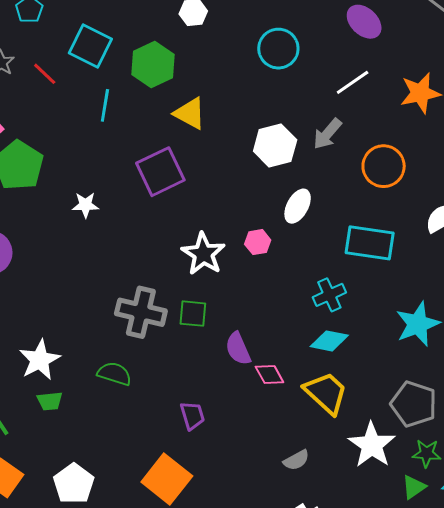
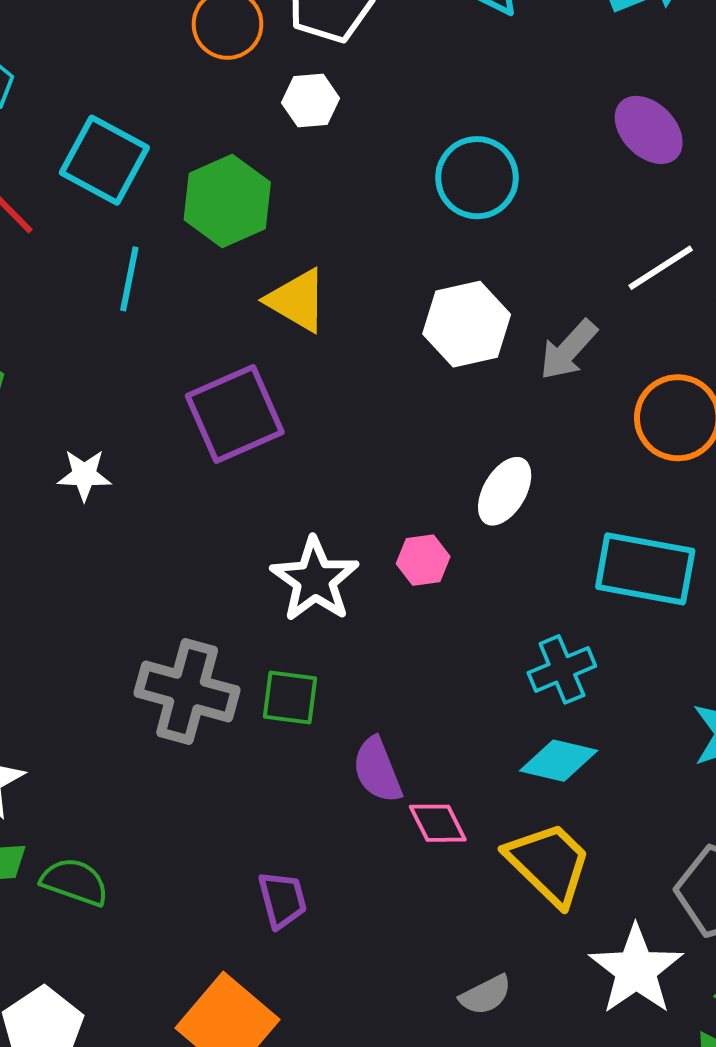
white line: (353, 82) -> (661, 268), moved
white hexagon: (275, 146) -> (467, 324), moved
green semicircle: (114, 374) -> (75, 882), moved

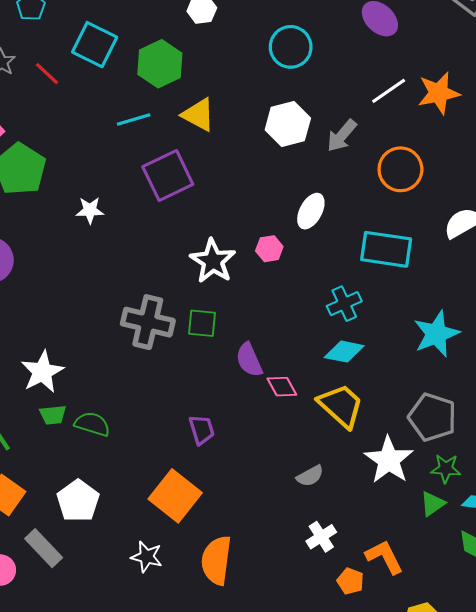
cyan line: (129, 279) -> (134, 119), moved, turned 64

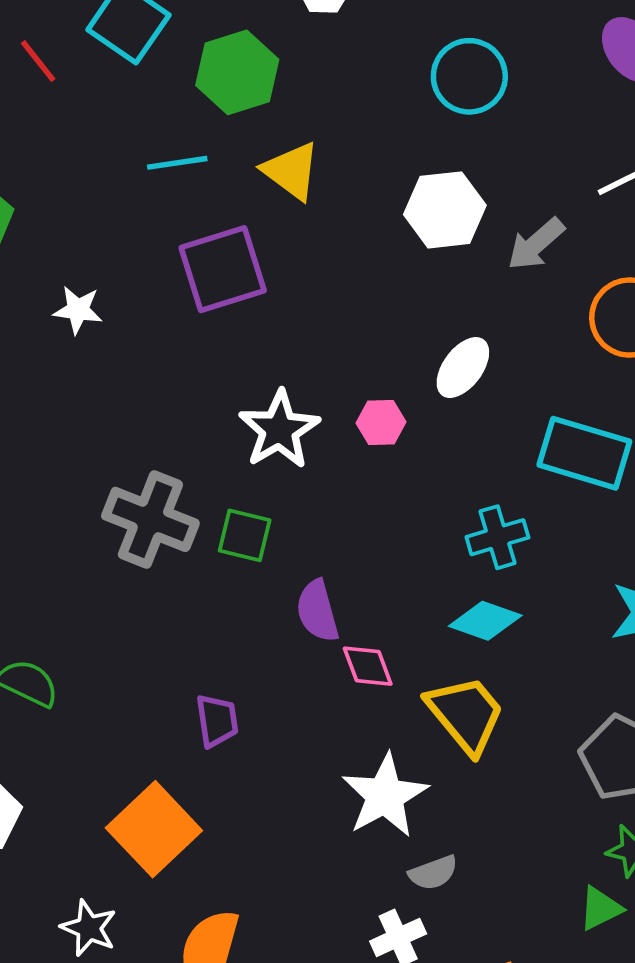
white star: (389, 460) -> (385, 796), moved
gray semicircle: (310, 476) -> (433, 873), moved

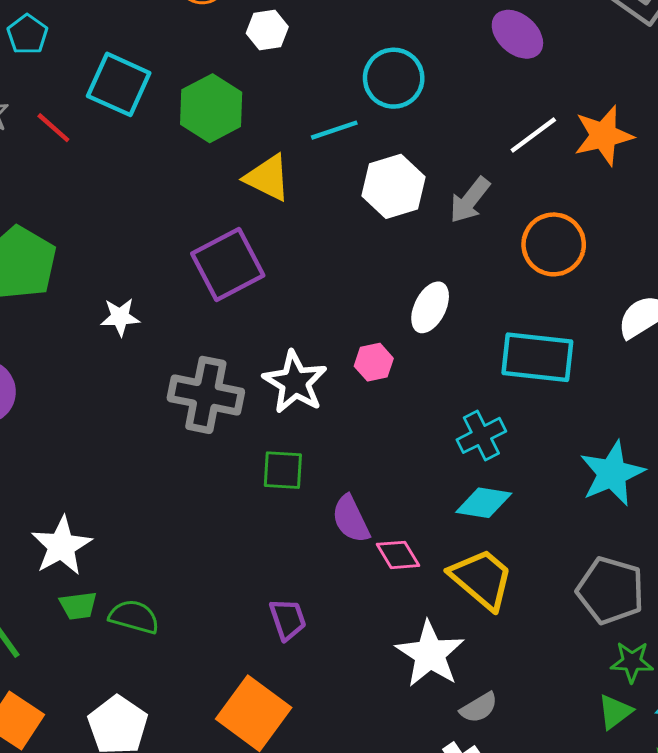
cyan line: (177, 163) -> (334, 130), moved
gray cross: (150, 519) -> (206, 395), moved

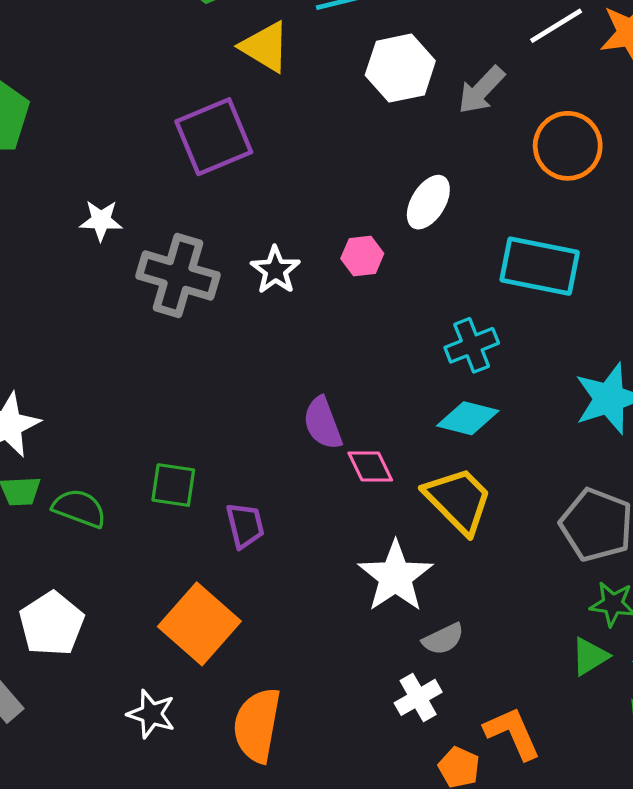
white star: (120, 317) -> (101, 220), moved
white star: (295, 382) -> (275, 270), size x0.7
green square: (283, 470) -> (173, 485), moved

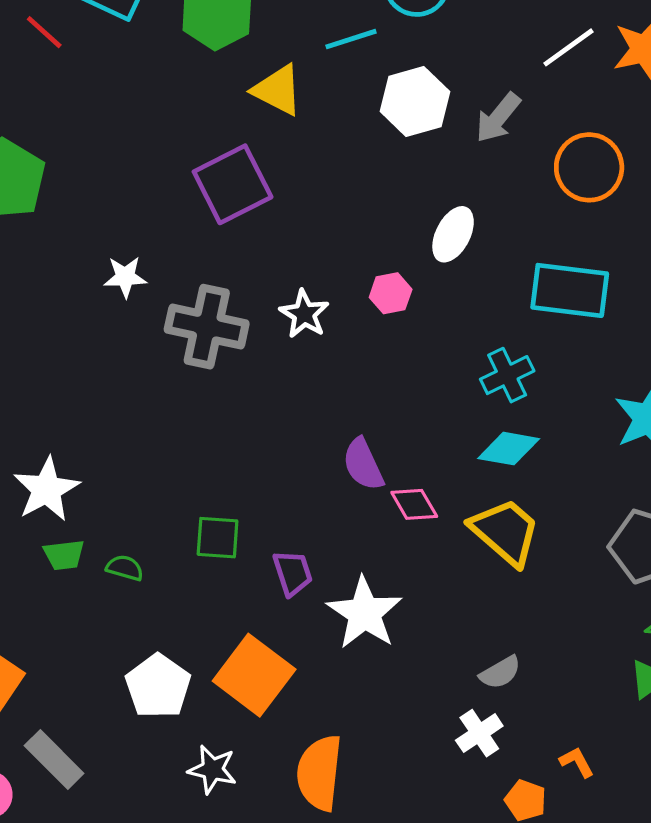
green semicircle: (79, 508) -> (125, 568), size x0.7
white star: (395, 577) -> (364, 613), moved
white pentagon: (52, 624) -> (158, 686), moved
orange L-shape: (512, 733) -> (577, 762), size x0.6

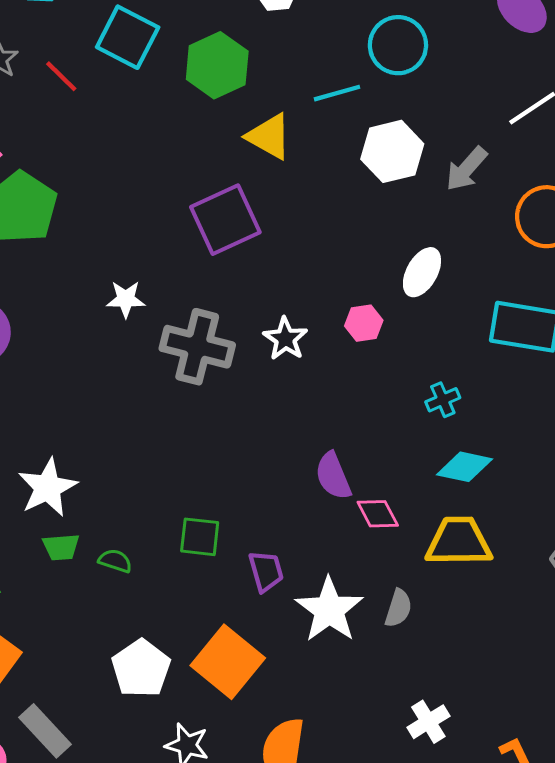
cyan cross: (507, 375) -> (443, 400), moved, size x0.7
yellow trapezoid: (505, 532) -> (459, 541), turned -44
gray semicircle: (500, 672) -> (398, 608), moved, turned -45

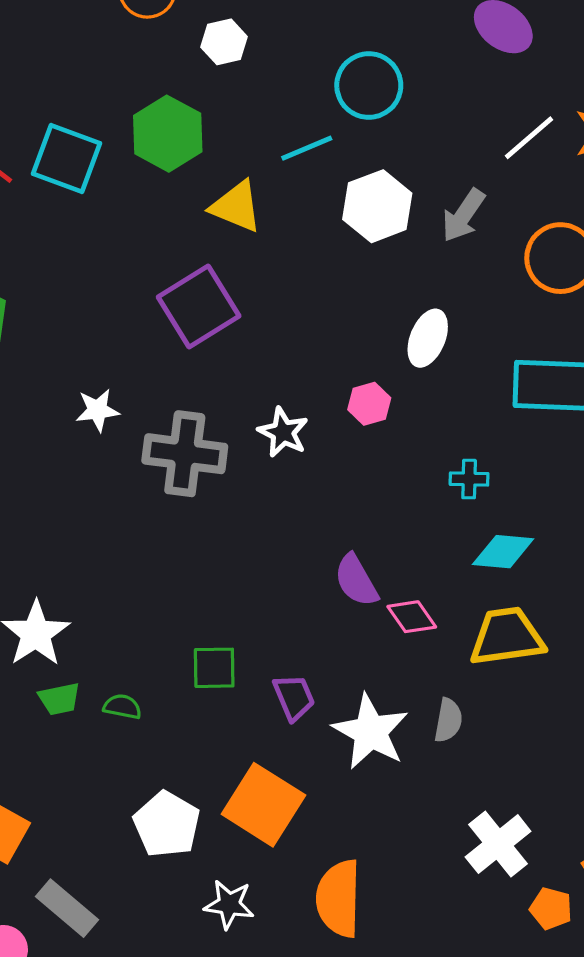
cyan square: (128, 37) -> (66, 158), moved
cyan cross: (443, 400) -> (469, 479), turned 32
white cross: (428, 722) -> (498, 844), size x1.4

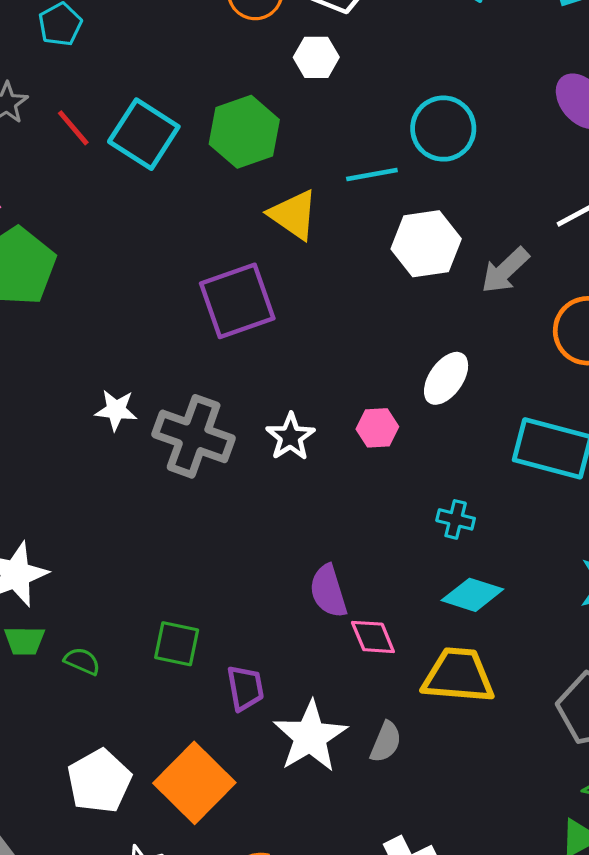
white star: (97, 410) -> (116, 410), moved

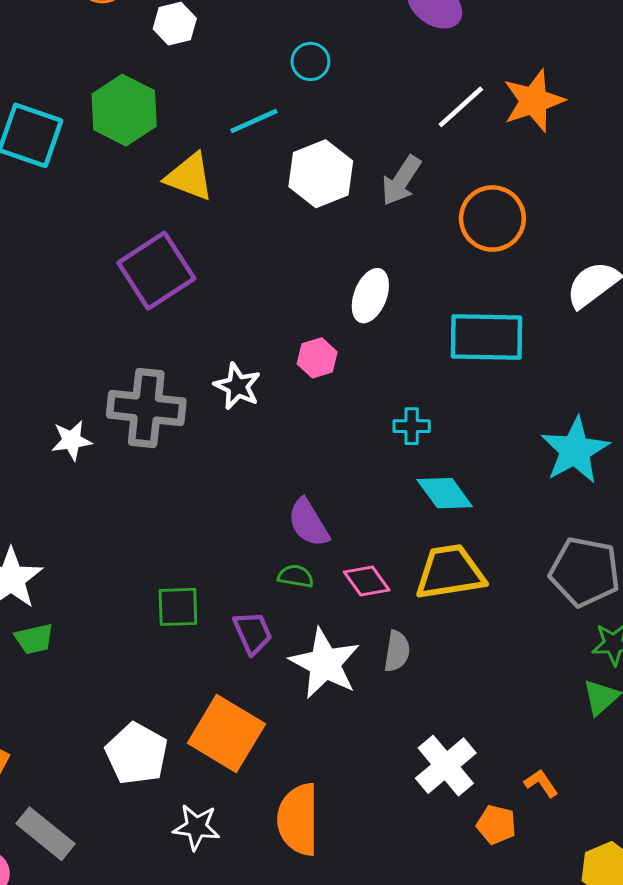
cyan circle: (443, 129) -> (310, 61), size x0.6
white star: (116, 410) -> (72, 440), moved
cyan diamond: (472, 595) -> (445, 493), turned 50
pink diamond: (373, 637) -> (367, 581), moved
green semicircle: (82, 661) -> (296, 576), moved

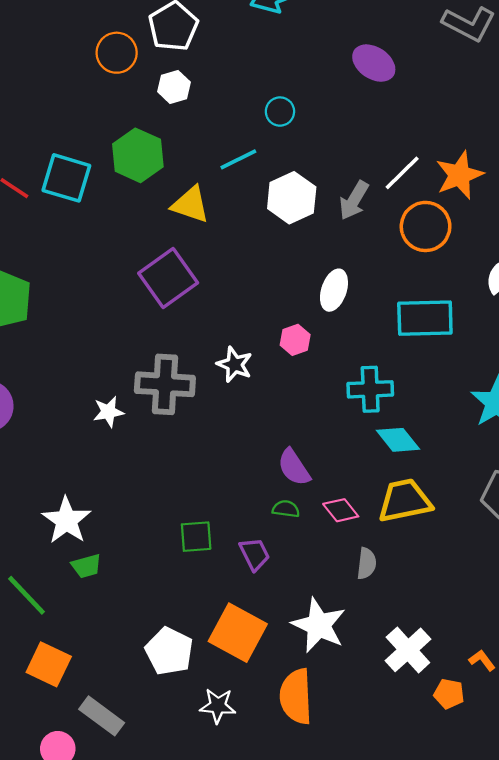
orange star: (534, 101) -> (459, 175), moved
white line: (461, 107) -> (402, 173), moved
cyan cross: (412, 426) -> (370, 389), size x1.6
white star: (325, 663) -> (319, 625), moved

